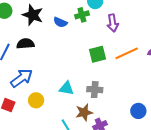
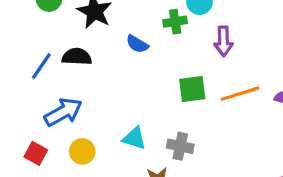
blue semicircle: (60, 22) -> (137, 44), moved

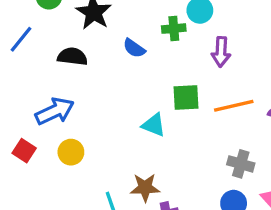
blue line: (41, 66) -> (21, 39), moved
cyan triangle: (134, 138) -> (154, 125), moved
gray cross: (180, 146) -> (241, 164), moved

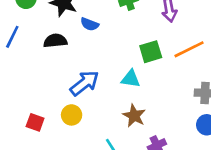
blue semicircle: (134, 48) -> (90, 24), moved
blue arrow: (55, 111) -> (85, 83), moved
brown star: (145, 188) -> (134, 116), moved, turned -30

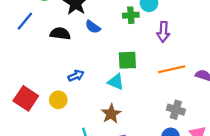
green square: (151, 52) -> (127, 60), moved
blue arrow: (85, 83) -> (76, 76), size x0.6
red square: (35, 122) -> (26, 98), size x1.5

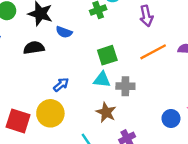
purple arrow: (163, 32) -> (146, 16), moved
yellow circle: (58, 100) -> (50, 113), size x1.5
gray cross: (176, 110) -> (125, 86), moved

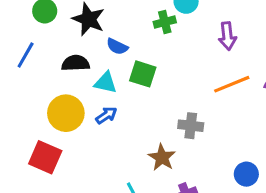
green square: (107, 55) -> (143, 74), moved, turned 30
cyan triangle: (102, 80) -> (106, 83), moved
yellow circle: (50, 113) -> (66, 113), moved

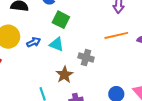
cyan triangle: (106, 83) -> (57, 44), moved

